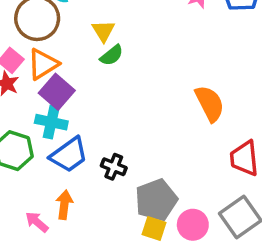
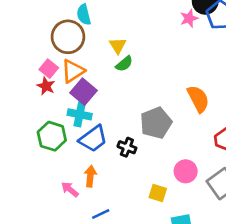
gray pentagon: (156, 200) -> (156, 123), moved
pink circle: (193, 225) -> (186, 171), moved

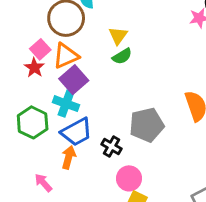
pink circle: (186, 171) -> (129, 178), moved
orange arrow: (90, 176) -> (69, 157), moved

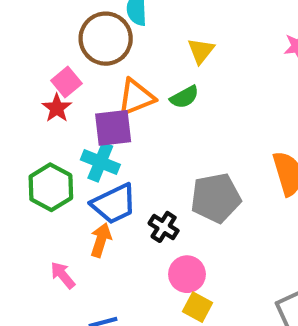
yellow triangle: (118, 36) -> (201, 51), moved
orange triangle: (66, 56) -> (136, 97), moved
purple square: (74, 80) -> (113, 128), turned 32

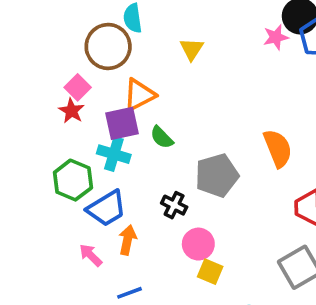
green semicircle: (184, 97) -> (162, 137), moved, turned 80
blue trapezoid: (114, 204) -> (107, 208), moved
orange arrow: (101, 240) -> (127, 240), moved

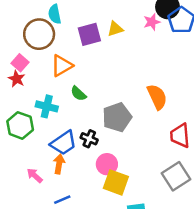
yellow triangle: (192, 49) -> (115, 29), moved, turned 42
purple square: (122, 123) -> (89, 34), moved
blue trapezoid: (107, 208) -> (63, 143), moved
yellow square: (210, 272) -> (116, 182), size x1.5

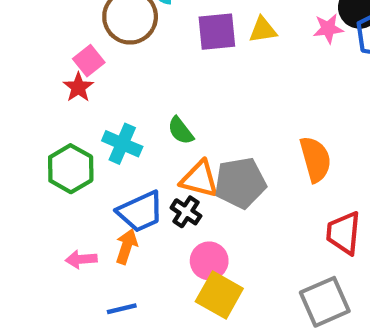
orange triangle: (62, 66) -> (200, 179), moved, turned 35
pink arrow: (35, 176) -> (81, 259), turned -56

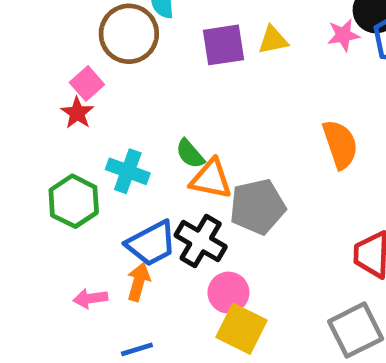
orange semicircle: (315, 159) -> (340, 144), moved
orange triangle: (200, 179) -> (211, 179), moved
black cross: (186, 212) -> (201, 241), size x1.5

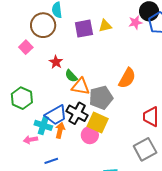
red star: (77, 113) -> (56, 62), moved
orange semicircle: (340, 144) -> (127, 78), moved, turned 50
cyan cross: (128, 171) -> (43, 125), moved
orange arrow: (139, 282) -> (60, 130), moved
yellow square: (241, 329) -> (98, 122), moved

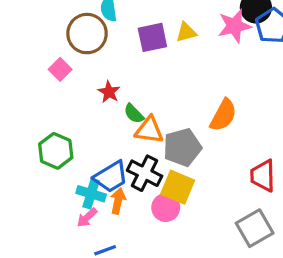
pink star: (135, 23) -> (234, 26), size x1.5
pink arrow: (30, 140) -> (87, 218), moved, turned -32

